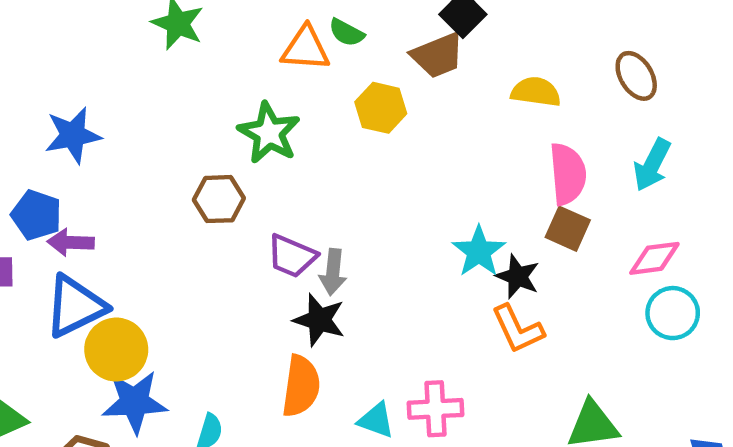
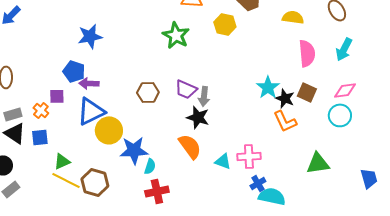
brown hexagon: (219, 199) -> (148, 92), moved
brown square: (568, 229) -> (307, 92), moved
cyan circle: (673, 313) -> (340, 115), moved
orange semicircle: (301, 386) -> (190, 146), turned -44
blue star: (134, 402) -> (134, 150), moved

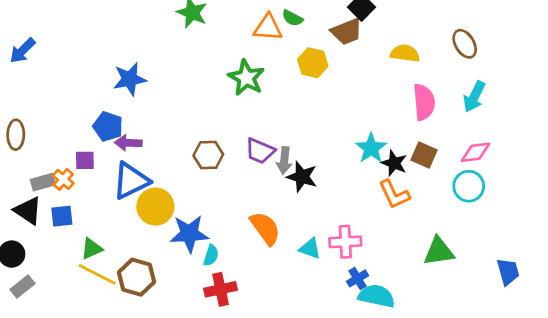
gray rectangle: (13, 114) -> (43, 182), moved
black star: (198, 117) -> (302, 177), moved

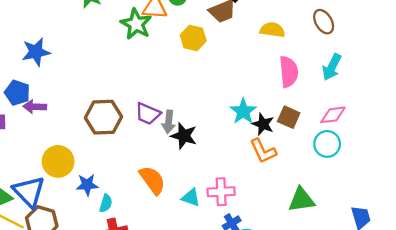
green star: (246, 78) -> (136, 24), moved
brown hexagon: (208, 155) -> (103, 117), size x1.4
blue triangle: (131, 181) -> (29, 192), moved, turned -48
blue star: (189, 234) -> (87, 185), size x0.7

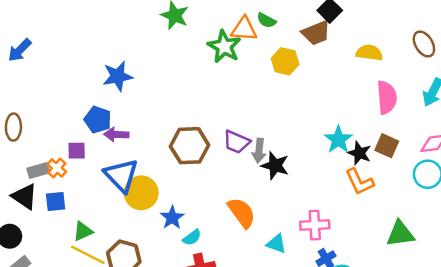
blue star: (87, 185) -> (172, 218), turned -30
blue triangle: (29, 192) -> (121, 175), moved
cyan triangle: (191, 198) -> (276, 244), moved
cyan semicircle: (106, 203) -> (192, 237), turned 36

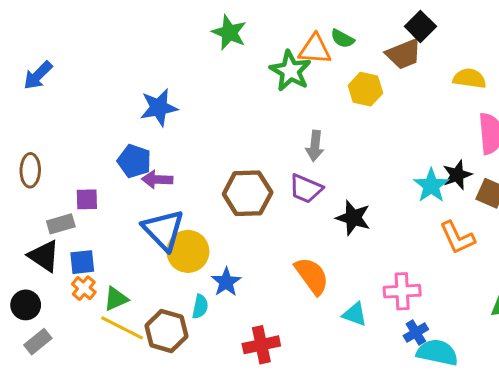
purple square: (77, 151) -> (87, 199), moved
gray arrow: (259, 151) -> (315, 146), moved
black star: (359, 153) -> (457, 175), moved, turned 30
orange cross: (57, 168) -> (84, 288), moved
cyan semicircle: (192, 237) -> (200, 306), moved, turned -42

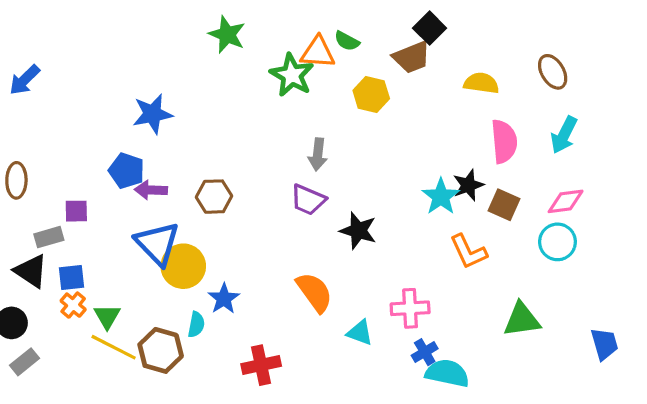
brown hexagon: (248, 193) -> (214, 197), moved, size x0.7
green triangle: (116, 299) -> (107, 316), turned -36

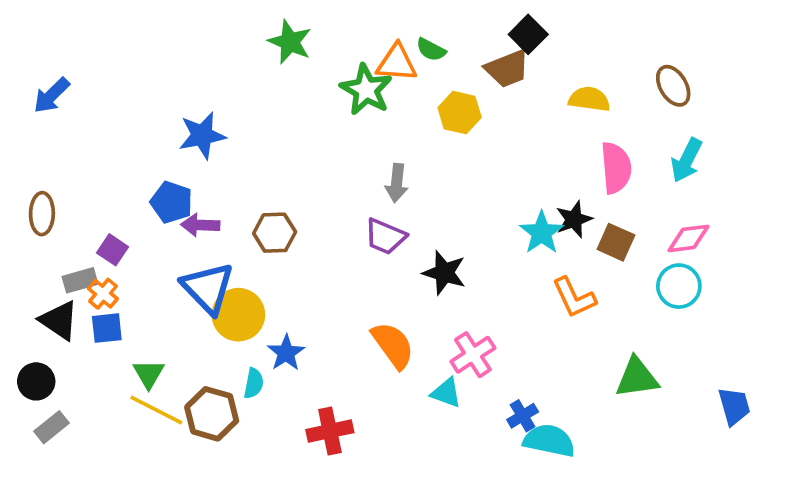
purple square: (76, 211) -> (112, 250), turned 35
orange cross: (73, 305) -> (103, 294), moved
pink cross: (410, 308) -> (473, 355), moved, turned -30

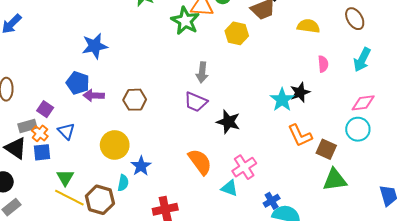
pink semicircle: (616, 168) -> (323, 64), size x0.6
brown square: (616, 242) -> (326, 149), moved
blue triangle: (208, 288) -> (66, 131), moved, size x0.6

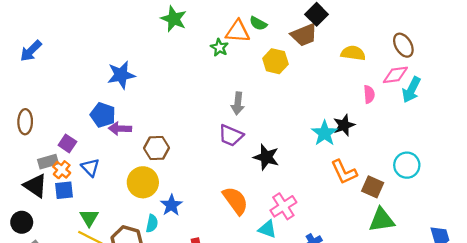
green star: (185, 21) -> (219, 47), size x0.6
brown hexagon: (135, 100) -> (157, 148), moved
pink diamond: (363, 103) -> (395, 75), moved

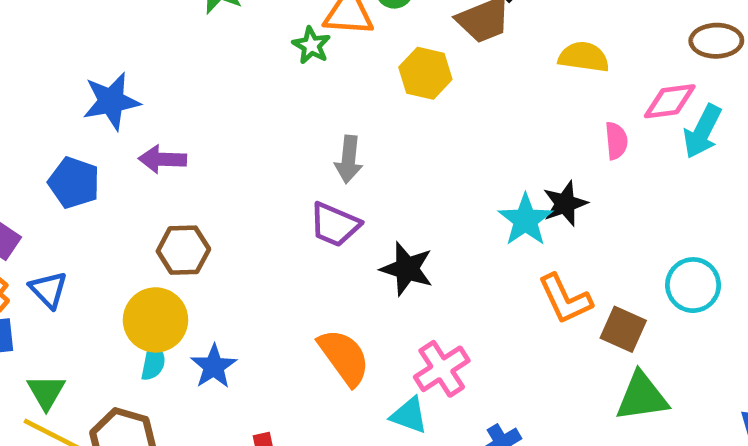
brown ellipse: (403, 45) -> (716, 41), moved, turned -60
purple arrow: (120, 129) -> (162, 159), moved
cyan semicircle: (152, 223) -> (153, 362), moved

